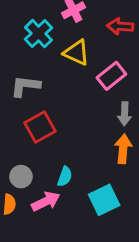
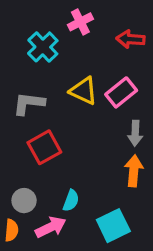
yellow triangle: (76, 53) -> (84, 91), moved

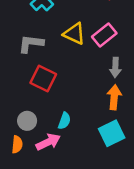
red square: (44, 147) -> (43, 79), turned -35
cyan square: (113, 226) -> (112, 133), moved

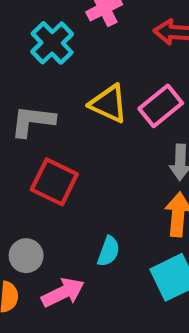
cyan semicircle: (64, 121) -> (109, 251), moved

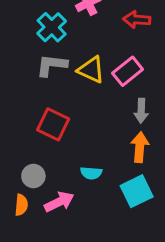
gray L-shape: (33, 121) -> (52, 65), moved
cyan semicircle: (109, 251) -> (91, 173), turned 75

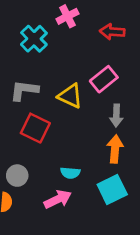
gray L-shape: (52, 65) -> (24, 90), moved
yellow triangle: (91, 70) -> (70, 96), moved
pink arrow: (59, 202) -> (58, 199), moved

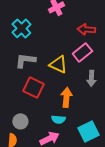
red arrow: (112, 32) -> (86, 29), moved
cyan cross: (34, 39) -> (21, 28), moved
orange arrow: (115, 149) -> (66, 97), moved

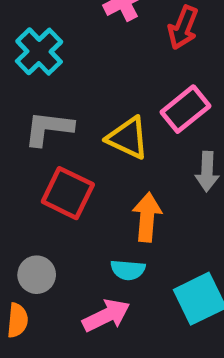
red arrow: (86, 29) -> (183, 27), moved, turned -72

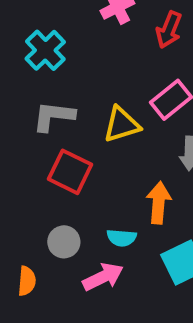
yellow triangle: (128, 138) -> (122, 124), turned -42
orange arrow: (147, 217) -> (159, 203), moved
gray circle: (37, 275) -> (64, 242), moved

